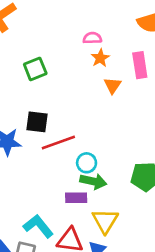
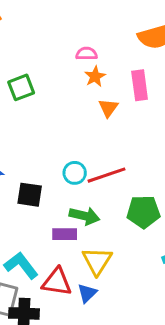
black square: (37, 122) -> (30, 195), moved
red line: (58, 143) -> (106, 175), moved
cyan circle: (87, 163) -> (75, 173), moved

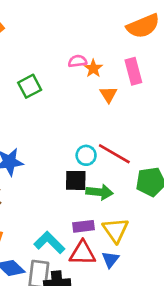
pink semicircle: (86, 54) -> (77, 61), moved
red line: (106, 175) -> (114, 154), turned 56
black square: (30, 195) -> (76, 180), moved
purple rectangle: (65, 234) -> (83, 226), moved

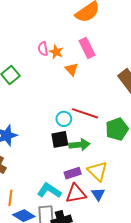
pink semicircle: (77, 61) -> (43, 49), turned -80

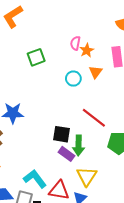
cyan circle: (64, 119) -> (73, 79), moved
green arrow: (80, 145) -> (78, 146), turned 78
purple rectangle: (73, 173) -> (67, 154), moved, turned 35

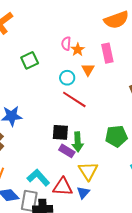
red line: (94, 118) -> (74, 99), moved

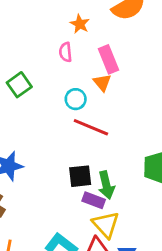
orange star: (78, 50) -> (80, 24), moved
pink rectangle: (107, 53) -> (108, 59), moved
yellow triangle: (88, 171) -> (106, 225), moved

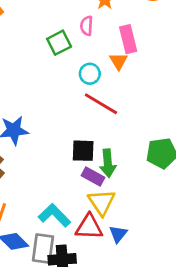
green square: (19, 85) -> (59, 43), moved

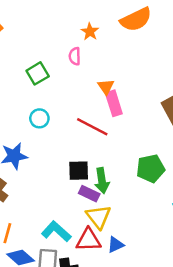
pink rectangle: (128, 39) -> (114, 103), moved
green square: (59, 43) -> (38, 73), moved
cyan circle: (90, 74) -> (39, 118), moved
blue triangle: (118, 234) -> (116, 245), turned 30

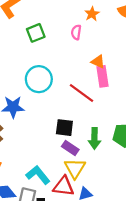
green square: (38, 73) -> (36, 33), moved
orange triangle: (106, 87) -> (98, 62), turned -40
cyan circle: (39, 118) -> (39, 79), size x1.6
green arrow: (102, 181) -> (94, 138), moved

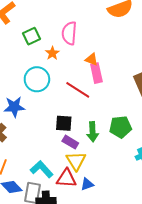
orange star: (92, 14) -> (52, 53), moved
pink semicircle: (76, 32) -> (69, 33), size x1.6

